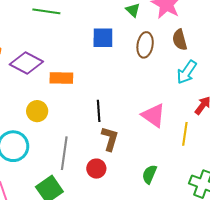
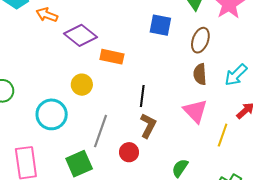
brown semicircle: (180, 40) -> (200, 74), moved

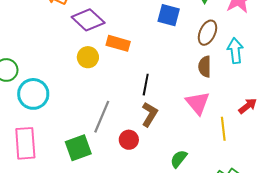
cyan arrow: (236, 75) -> (235, 51), moved, turned 125
yellow circle: (82, 85) -> (88, 57), moved
cyan circle: (52, 114) -> (33, 94), moved
yellow line: (223, 135) -> (223, 129), turned -30

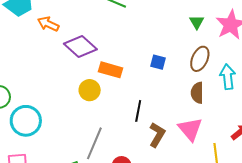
blue square: (169, 15) -> (158, 62), moved, size x0.7
yellow circle: (88, 57) -> (90, 90), moved
brown L-shape: (150, 114) -> (157, 135), moved

